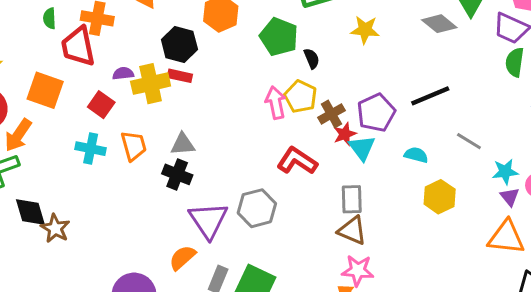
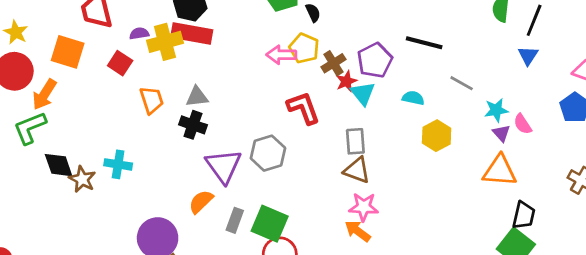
red rectangle: (180, 76) -> (192, 34), size x1.8
black line: (430, 96) -> (424, 43), turned 39
pink arrow: (276, 103) -> (281, 55), turned -76
cyan cross: (91, 149) -> (118, 164), moved
red L-shape: (297, 161) -> (303, 108), turned 39

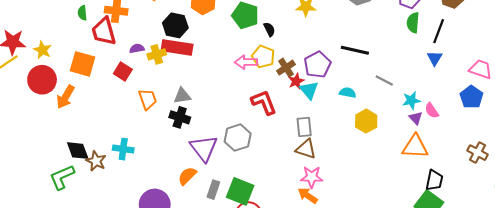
yellow cross: (165, 42) -> (157, 54), size x0.7
green L-shape: (30, 128) -> (62, 177), moved

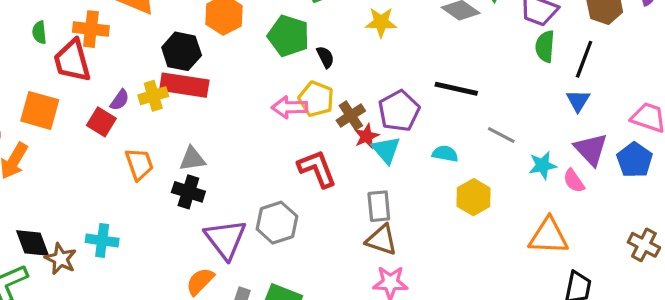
purple semicircle: (137, 48) -> (120, 100), moved, turned 136
purple triangle: (416, 118) -> (591, 149), moved, size x1.6

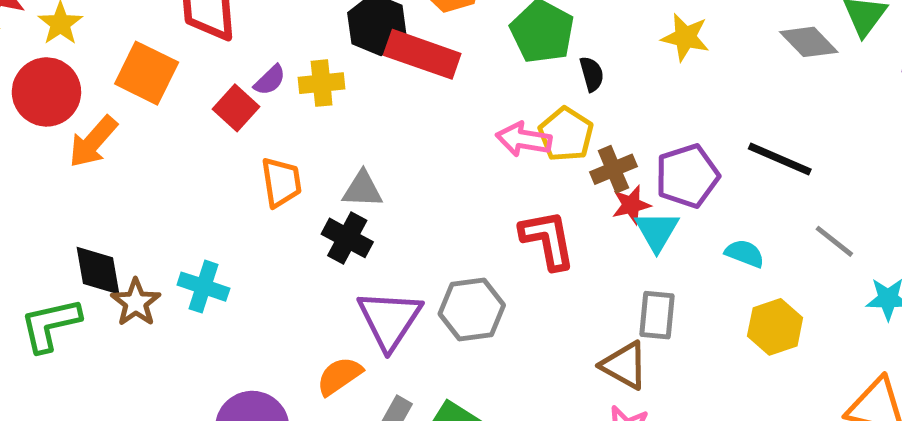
red rectangle: (184, 85) -> (422, 54), moved
gray rectangle: (379, 206) -> (657, 315), moved

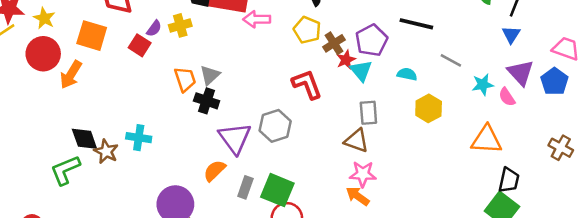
pink arrow: (524, 139) -> (257, 19), moved
orange trapezoid: (281, 182) -> (185, 79), moved
gray triangle: (362, 189) -> (210, 75), turned -35

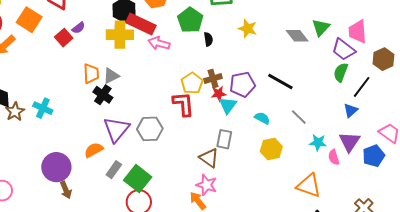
yellow cross: (180, 25) -> (120, 35), moved, size x1.5
yellow pentagon: (307, 30) -> (192, 83), moved

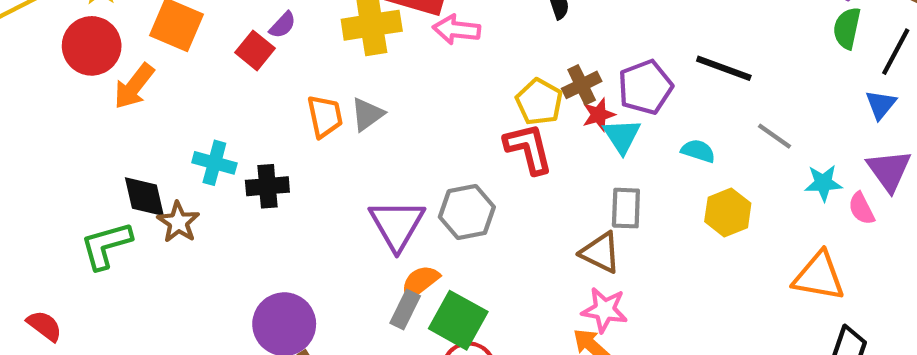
black cross: (103, 95) -> (267, 186), moved, turned -30
cyan cross: (43, 108) -> (214, 163), moved
orange semicircle: (94, 150) -> (420, 282), moved

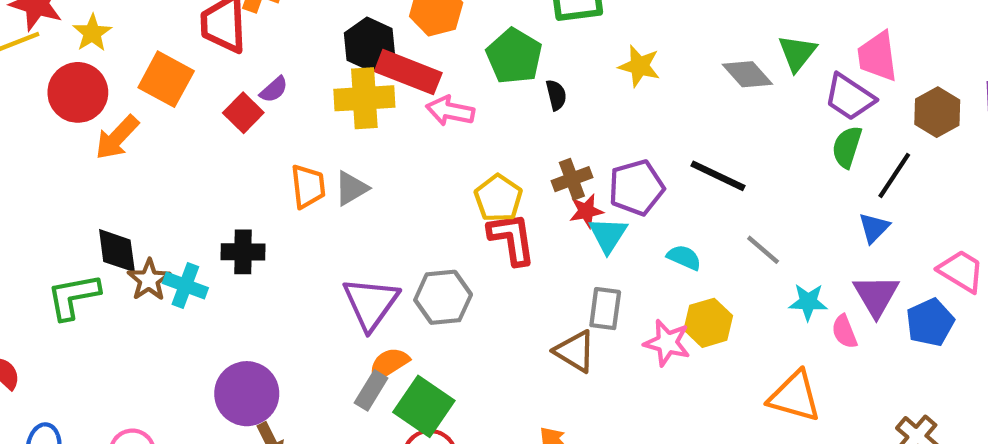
yellow pentagon: (539, 102) -> (498, 198), moved
cyan cross: (214, 163) -> (185, 286), moved
pink star: (605, 310) -> (667, 343), moved

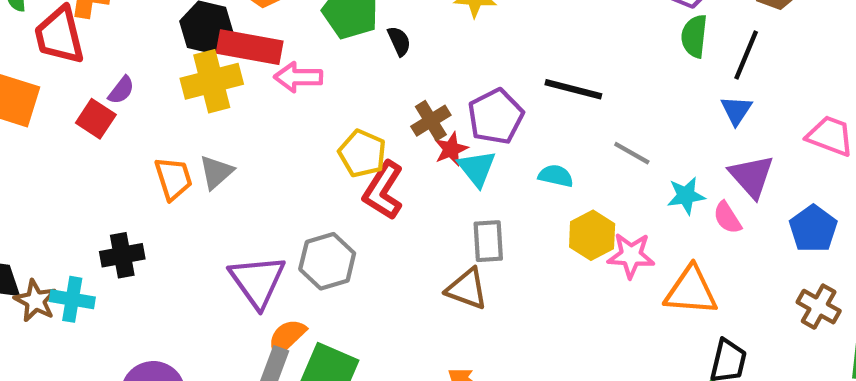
red L-shape: (512, 239) -> (383, 191), turned -128
blue pentagon: (930, 322) -> (813, 229), moved
pink star: (667, 343) -> (631, 255), moved

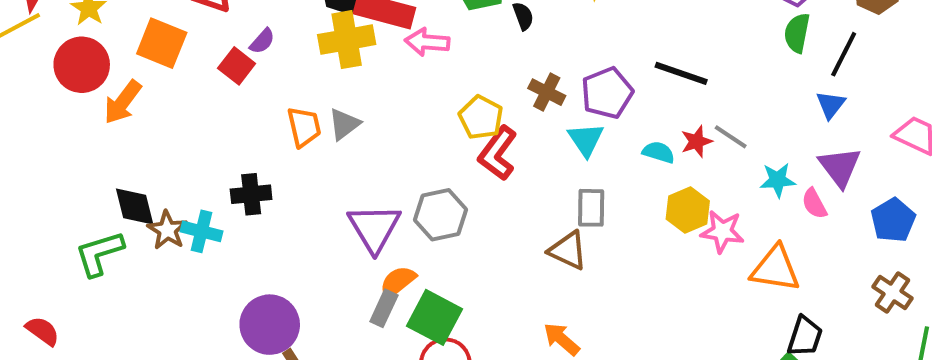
brown cross: (431, 121) -> (547, 92), turned -36
red star: (451, 149) -> (697, 141), moved

